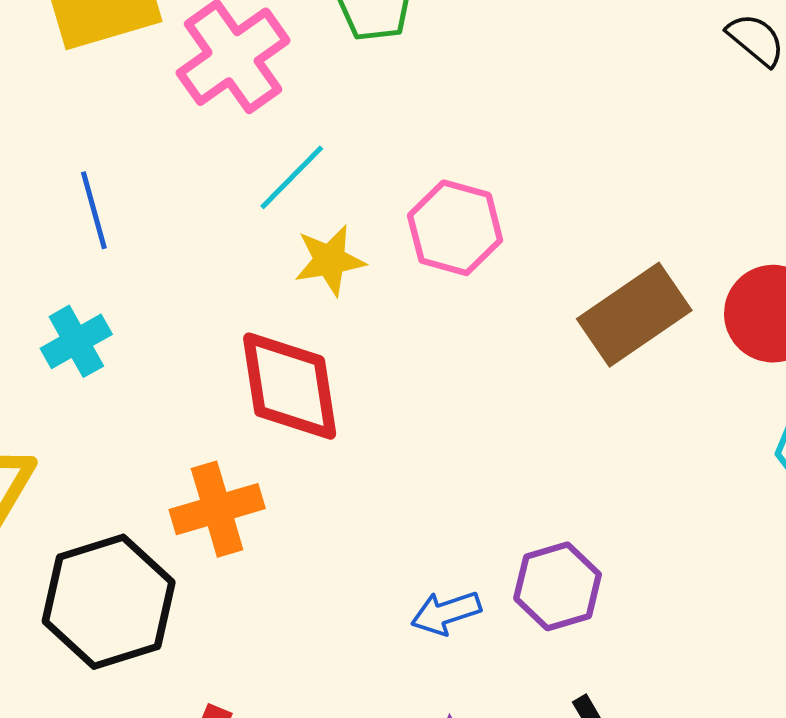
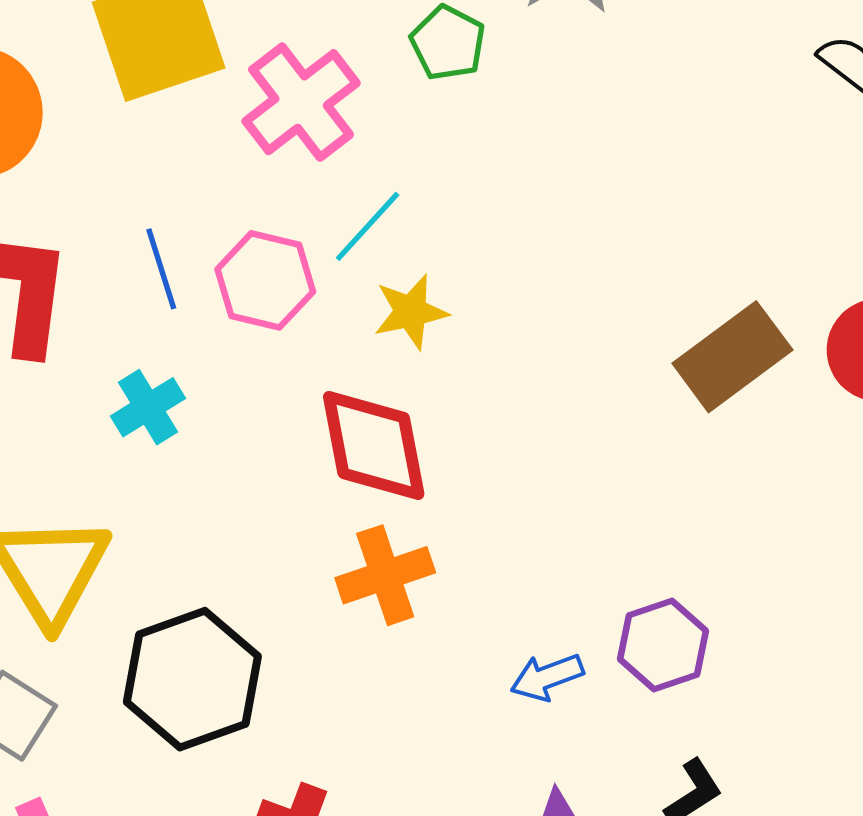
pink hexagon: (455, 228) -> (265, 280), moved
orange cross: (217, 509) -> (385, 575), moved

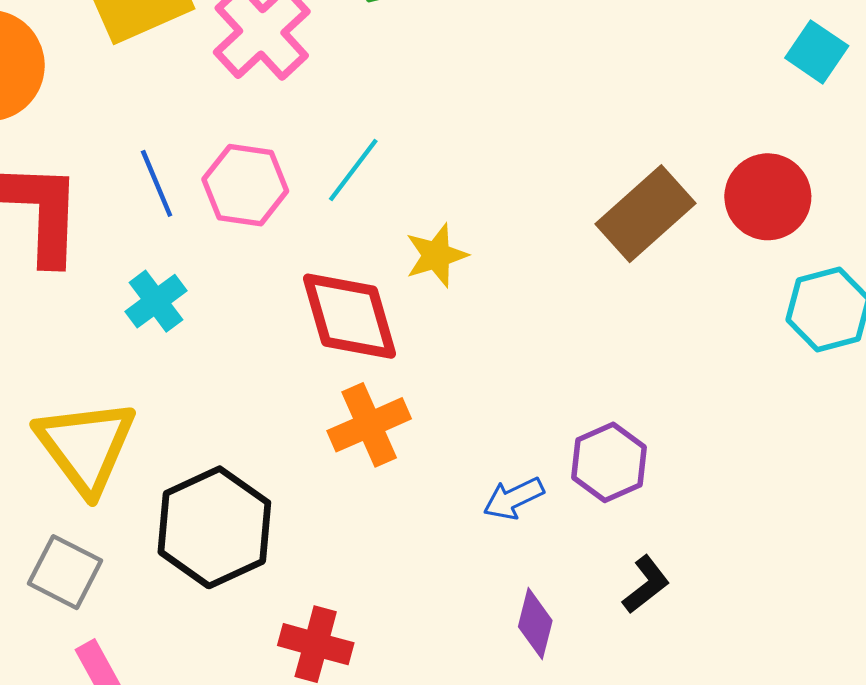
cyan line: (368, 226) -> (353, 170), moved
yellow star: (411, 312) -> (436, 255), moved

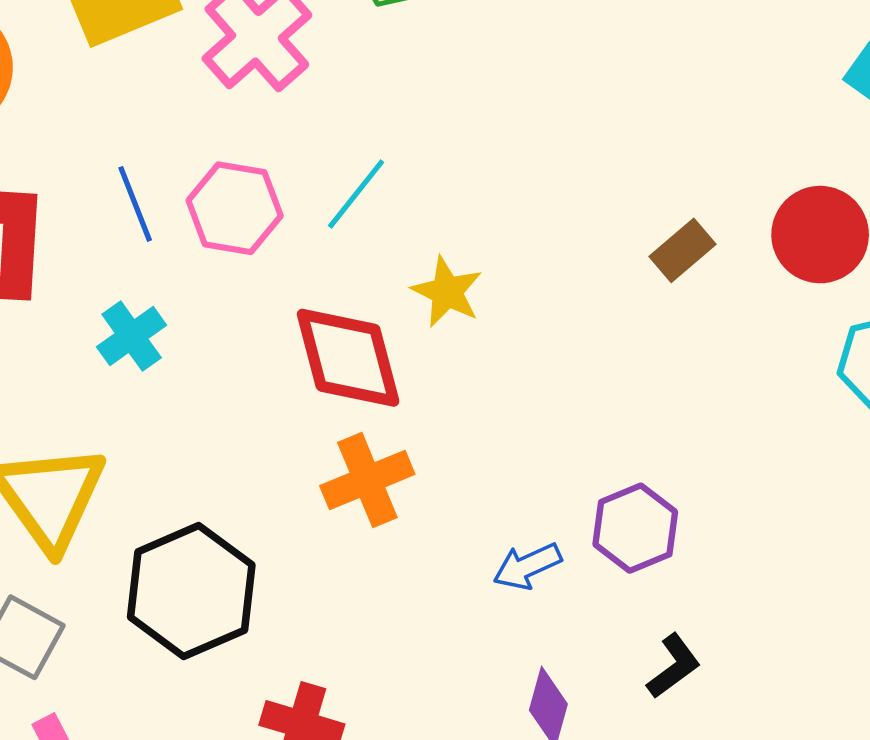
brown rectangle: (645, 214) -> (682, 250), size x0.6
yellow star: (436, 255) -> (447, 292), turned -30

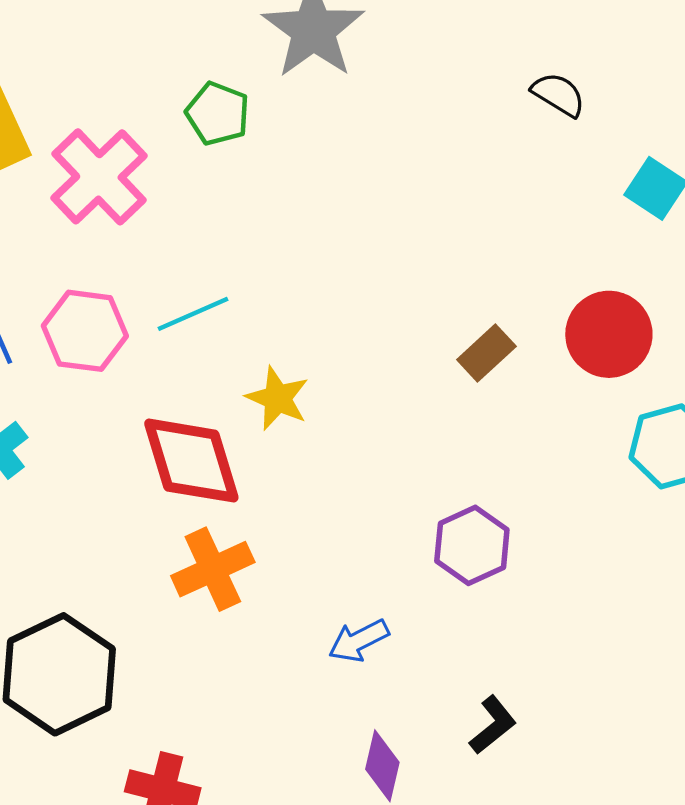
cyan line: (356, 194) -> (193, 314), turned 30
purple hexagon: (635, 528) -> (472, 545), moved

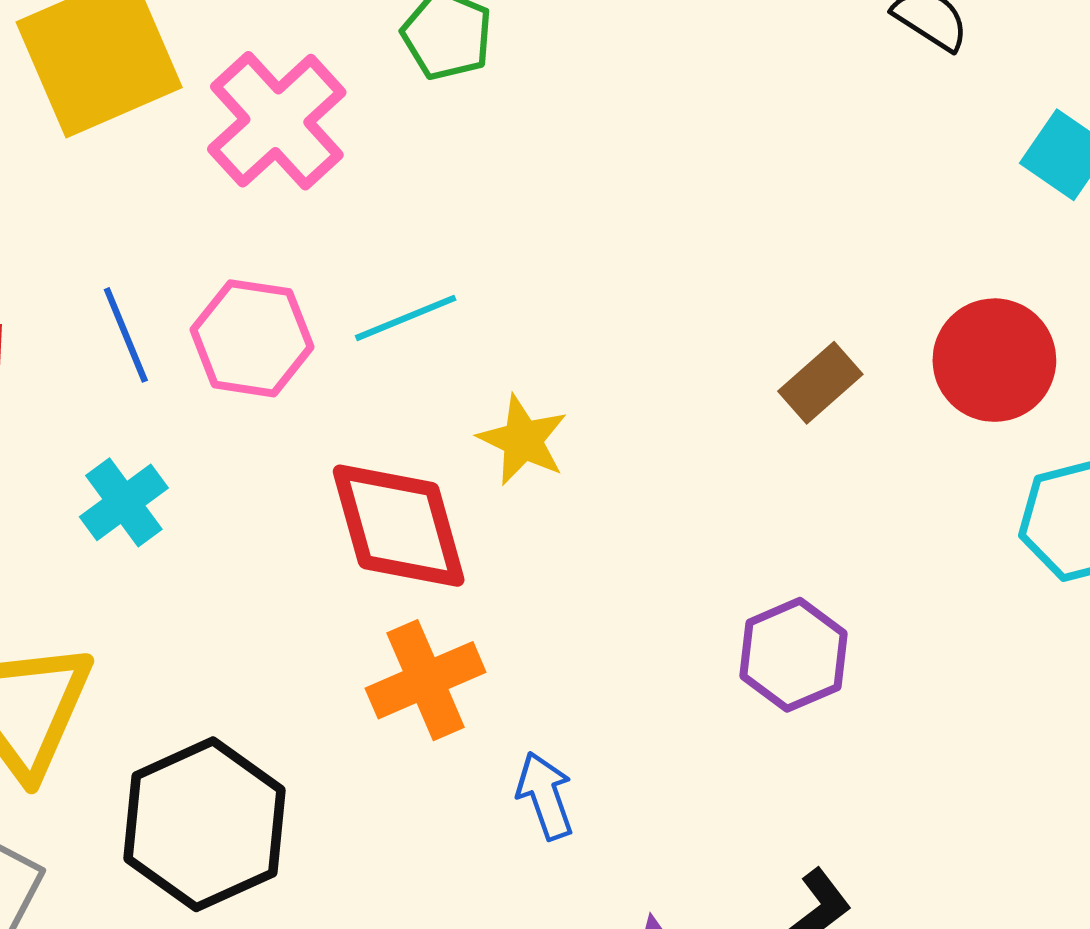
blue arrow: (359, 641) -> (545, 796), moved, turned 96

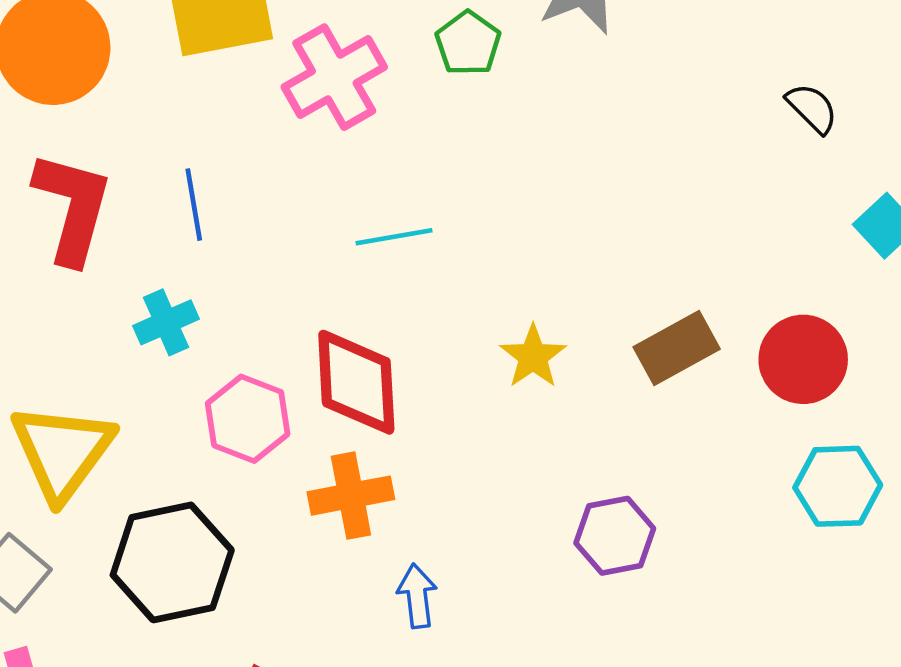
pink hexagon: (252, 338) -> (248, 419), moved
brown rectangle: (820, 383) -> (677, 348), size x1.4
yellow star: (523, 440) -> (533, 356), moved

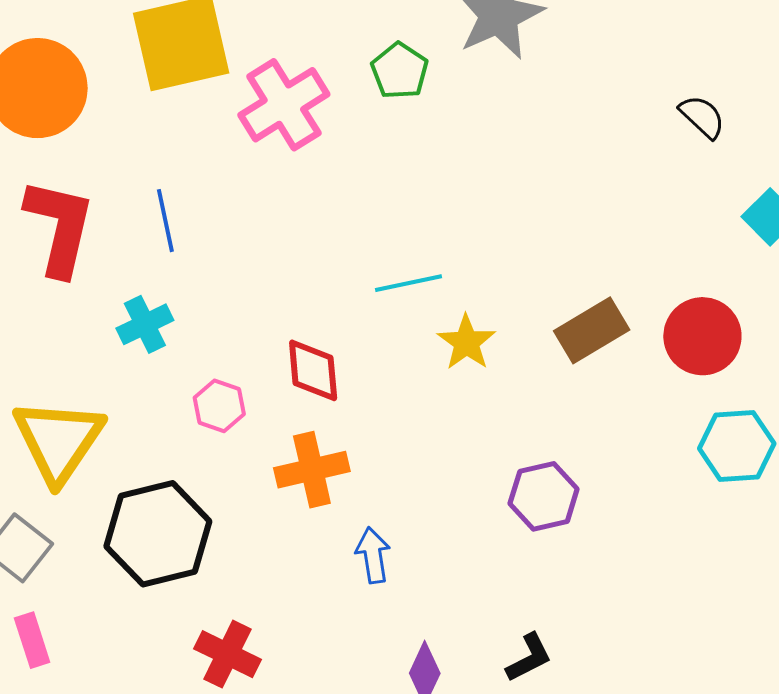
cyan line: (394, 237) -> (409, 283), moved
red diamond: (356, 382) -> (313, 370), size x0.7
pink hexagon: (248, 419) -> (219, 406), size x0.7

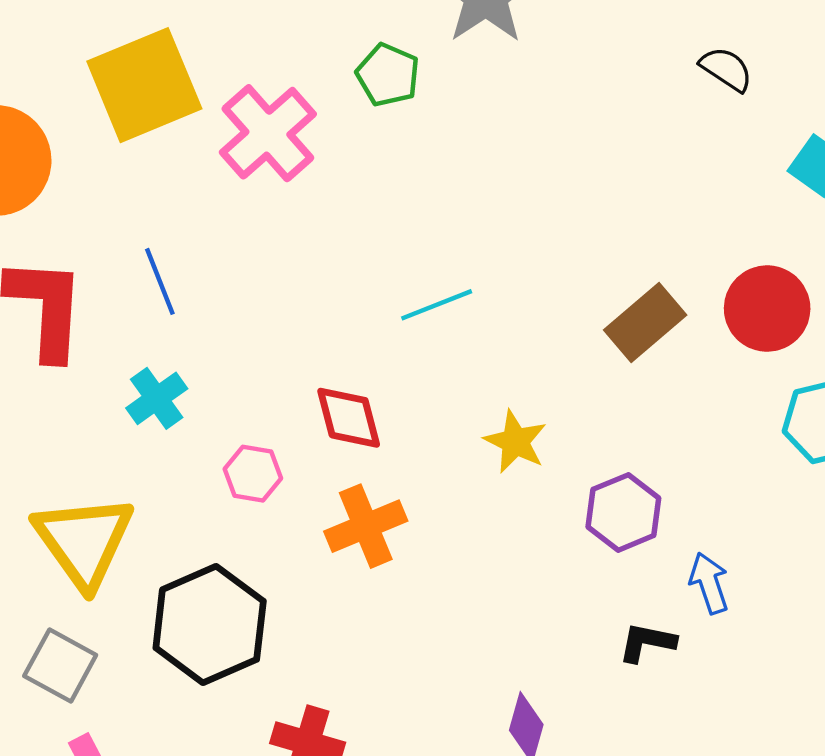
yellow star: (466, 342) -> (515, 442), moved
blue arrow: (373, 555) -> (709, 583), moved
black L-shape: (529, 658) -> (647, 642), moved, turned -132

